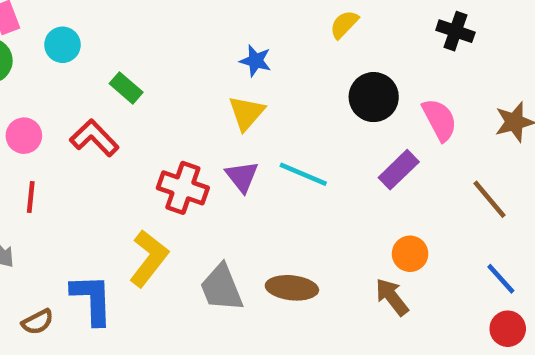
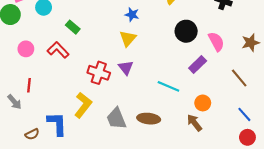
cyan line: (303, 174) -> (168, 86), moved
red line: (31, 197) -> (29, 85), moved

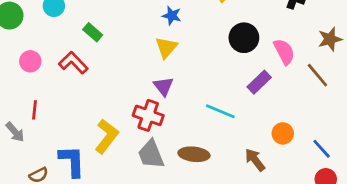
brown star: (251, 43) -> (330, 39), moved
red cross: (99, 73) -> (148, 115), moved
brown line: (239, 78) -> (317, 75), moved
orange circle: (203, 103) -> (283, 133), moved

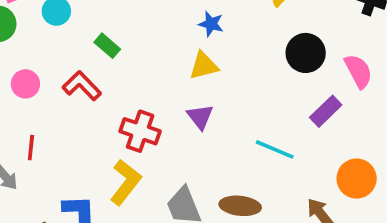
yellow triangle: (166, 47) -> (204, 66), turned 35
red cross: (148, 115) -> (140, 131), moved
orange circle: (283, 133) -> (357, 179), size x1.4

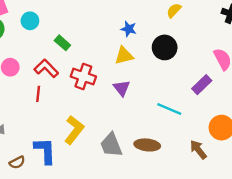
black circle: (306, 53) -> (165, 47), moved
red cross: (140, 131) -> (83, 77), moved
red line: (31, 148) -> (38, 94), moved

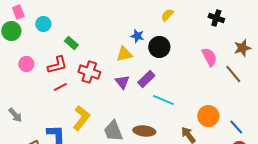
blue star: (129, 29) -> (137, 36), moved
red L-shape: (46, 68) -> (57, 65), turned 120
purple rectangle: (202, 85) -> (146, 79), moved
red line: (38, 94) -> (60, 87), moved, turned 56

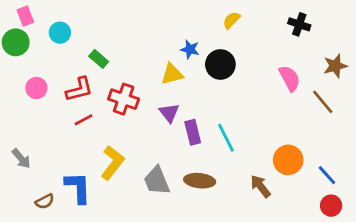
purple rectangle: (146, 79) -> (193, 132), moved, turned -60
cyan line: (163, 100) -> (226, 138), turned 40

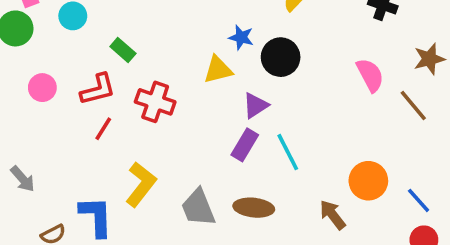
purple triangle: (169, 113) -> (256, 105), moved, turned 35
red line: (83, 120) -> (103, 129), turned -30
purple rectangle: (193, 132) -> (245, 145), turned 45

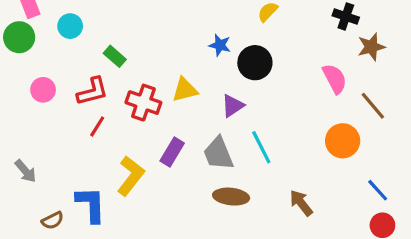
brown star: (429, 59) -> (371, 47), moved
yellow triangle: (218, 70) -> (185, 90), moved
purple rectangle: (245, 145) -> (172, 152), moved
orange circle: (368, 181) -> (343, 141), moved
gray trapezoid: (198, 208) -> (218, 154), moved

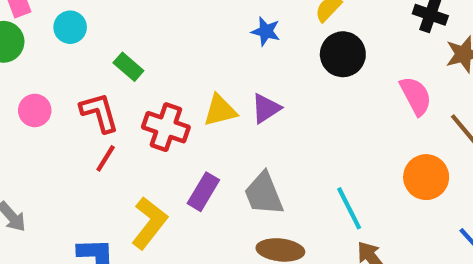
blue star: (220, 45) -> (266, 31), moved
black circle: (255, 63) -> (343, 54), moved
red L-shape: (92, 91) -> (99, 113), turned -92
purple triangle: (233, 106) -> (266, 108), moved
cyan line: (261, 147) -> (349, 208), moved

